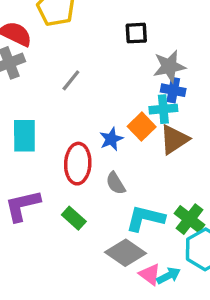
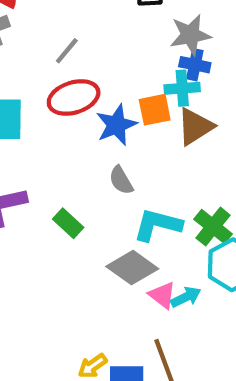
orange square: (142, 127) -> (155, 110), turned 32
blue star: (111, 139) -> (116, 125), size x1.4
red ellipse: (78, 164) -> (74, 97), moved, turned 69

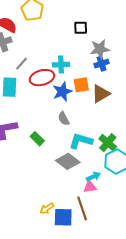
gray line: (67, 51) -> (22, 64), moved
blue cross: (195, 65) -> (102, 64), turned -32
cyan cross: (182, 88) -> (61, 65), moved
pink triangle: (162, 295) -> (90, 187), moved, turned -48

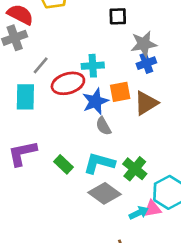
gray semicircle: (64, 119) -> (103, 126), moved
cyan L-shape: (81, 141) -> (99, 163), moved
green cross: (108, 143) -> (135, 169), moved
pink triangle: (90, 187) -> (152, 209), moved

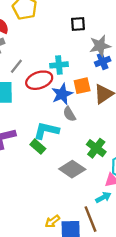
cyan L-shape: (99, 163) -> (46, 131), moved
cyan arrow: (139, 213) -> (103, 197), moved

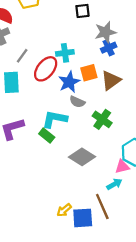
red ellipse: (39, 80) -> (46, 69), turned -30
gray semicircle: (69, 114) -> (77, 102), turned -32
green cross: (96, 148) -> (102, 119), moved

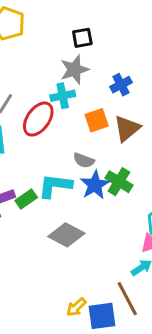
gray star: (105, 32) -> (74, 70), moved
blue star: (69, 82) -> (95, 185), moved
green rectangle: (47, 136) -> (26, 199), moved, turned -70
gray diamond: (82, 157) -> (66, 235), moved

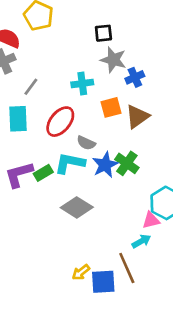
gray star: (74, 70) -> (113, 60), moved, turned 30
red ellipse: (38, 119) -> (60, 122), moved
gray semicircle: (84, 160) -> (86, 143), moved

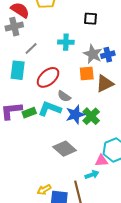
gray star: (113, 60) -> (93, 54), moved
cyan cross: (82, 83) -> (66, 42), moved
gray diamond: (77, 207) -> (65, 149), moved

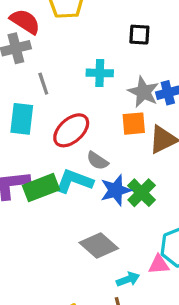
gray line: (31, 48) -> (43, 84), turned -64
green rectangle: (29, 113) -> (41, 188), size x1.5
cyan arrow: (92, 175) -> (128, 279), moved

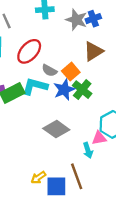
orange square: (134, 124) -> (71, 72), moved, turned -30
cyan arrow: (128, 279) -> (88, 150), moved, turned 98

